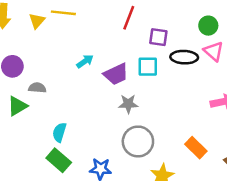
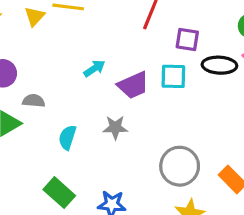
gray star: (128, 104) -> (115, 127), moved
cyan semicircle: (59, 132) -> (67, 137), moved
gray circle: (138, 141) -> (180, 166), moved

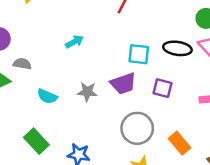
purple square: (187, 39) -> (162, 88), moved
purple trapezoid: (133, 85) -> (123, 84), moved
cyan semicircle: (67, 137) -> (47, 96), turned -90

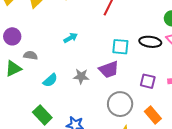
purple square: (162, 88) -> (148, 81), moved
cyan semicircle: (47, 96) -> (50, 80), turned -63

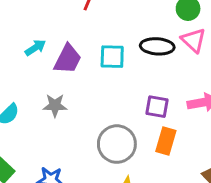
purple trapezoid: (109, 70) -> (68, 59), moved, turned -40
orange rectangle: (153, 115) -> (166, 141), moved, turned 60

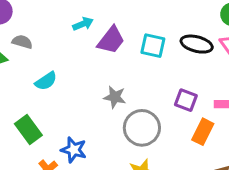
gray star: (55, 105) -> (115, 97), moved
orange rectangle: (166, 141) -> (203, 132), moved

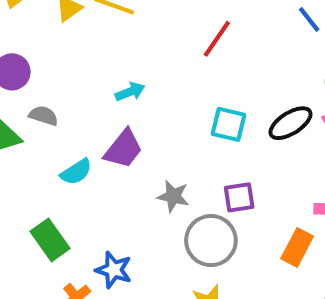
purple trapezoid: (111, 40) -> (123, 149), moved
black ellipse: (197, 44) -> (291, 123), turned -48
purple square: (186, 100) -> (239, 197), moved, turned -30

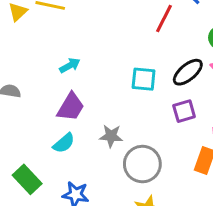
red line: (217, 39) -> (164, 18), moved
cyan semicircle: (76, 172) -> (64, 143), moved
purple square: (239, 197) -> (184, 111), moved

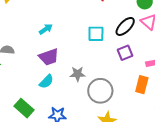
purple trapezoid: (71, 107) -> (49, 57), turned 45

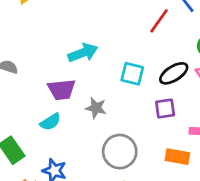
cyan arrow: (46, 29) -> (83, 53), moved, size x1.5
gray star: (78, 74) -> (96, 108), moved
orange rectangle: (142, 85) -> (177, 157), turned 72

